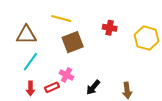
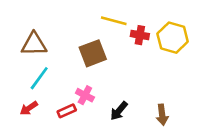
yellow line: (61, 18) -> (114, 21), moved
yellow hexagon: (147, 38) -> (173, 38), moved
red arrow: (30, 88) -> (29, 108), moved, turned 56

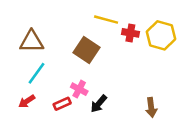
brown square: (93, 53) -> (87, 50), turned -35
black arrow: (119, 111) -> (99, 104), moved

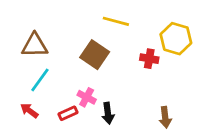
red cross: (130, 33) -> (149, 59), moved
red arrow: (27, 101) -> (29, 111), turned 70
black arrow: (99, 104) -> (108, 113), turned -48

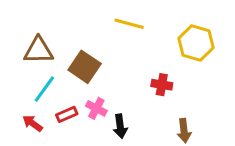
brown square: (95, 55) -> (85, 67), moved
red cross: (149, 59) -> (162, 85), moved
red rectangle: (68, 113) -> (67, 114), moved

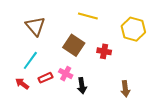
brown triangle: (38, 50) -> (35, 26), moved, turned 50
brown square: (85, 67) -> (74, 45), moved
red cross: (162, 85) -> (104, 51), moved

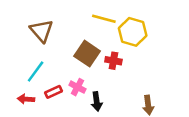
yellow hexagon: (133, 29) -> (133, 32), moved
red cross: (104, 51) -> (113, 61), moved
red arrow: (22, 84) -> (26, 99), turned -32

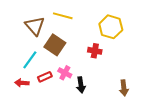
yellow line: (104, 19) -> (63, 16), moved
brown square: (87, 54) -> (55, 45), moved

